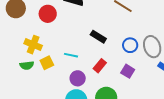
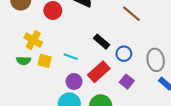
blue circle: (130, 45) -> (124, 54), moved
yellow square: (47, 63) -> (45, 61), turned 32
red rectangle: (100, 66) -> (99, 72), size x1.5

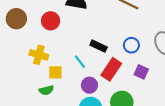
black rectangle: (102, 42) -> (99, 46), moved
cyan line: (71, 57) -> (80, 62), turned 48
green semicircle: (24, 61) -> (46, 90), moved

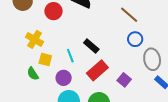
blue circle: (131, 45) -> (135, 39), moved
purple circle: (89, 85) -> (64, 78), moved
green semicircle: (46, 90) -> (33, 74), turned 56

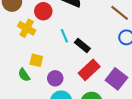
yellow cross: (34, 39) -> (27, 28), moved
cyan line: (70, 56) -> (64, 36), moved
purple square: (124, 80) -> (116, 79), size x1.5

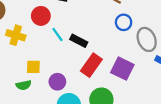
red circle: (43, 11) -> (41, 16), moved
green semicircle: (24, 75) -> (24, 85), turned -56

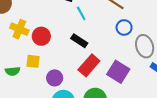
red circle: (41, 16) -> (41, 36), moved
cyan line: (57, 35) -> (81, 13), moved
green semicircle: (24, 85) -> (13, 71), moved

